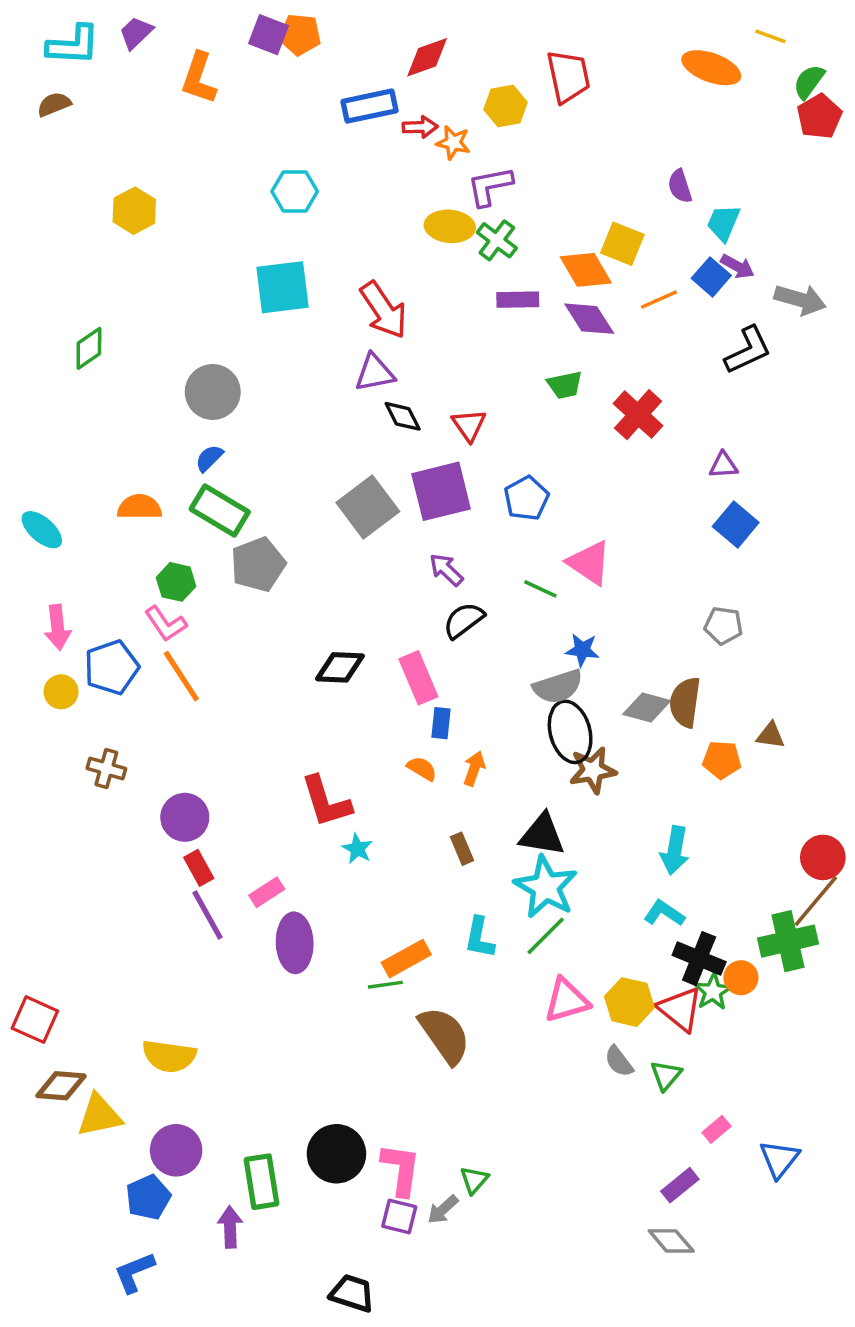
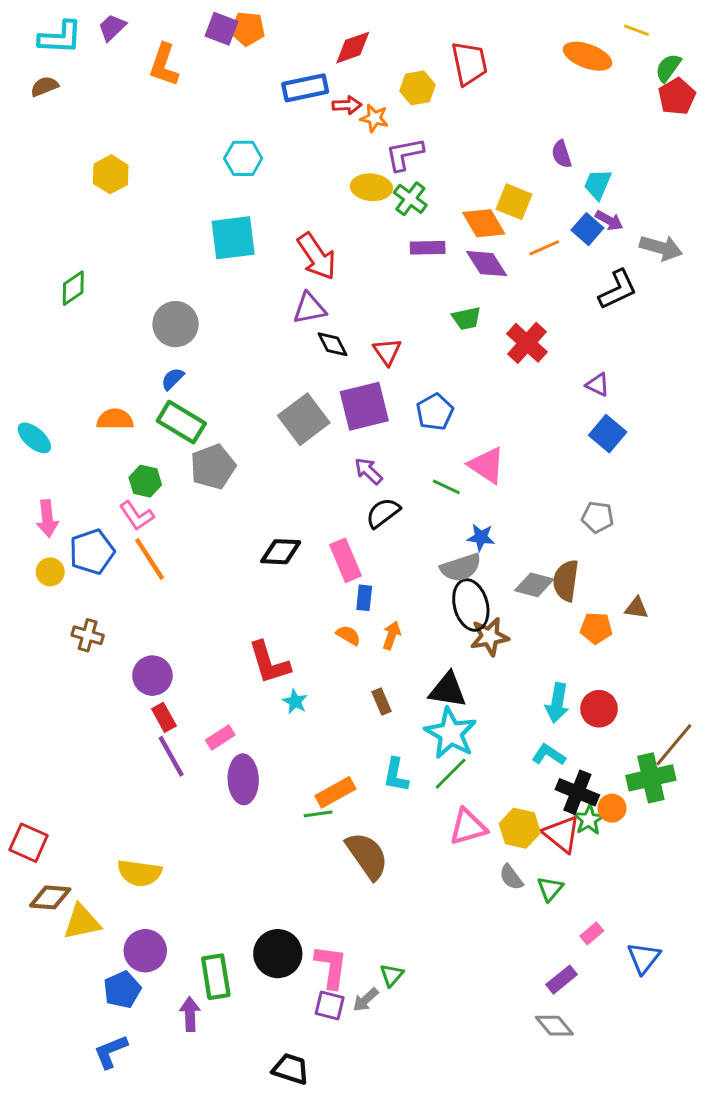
purple triangle: (723, 465) -> (598, 385), turned 30
red circle: (823, 857) -> (599, 709), moved

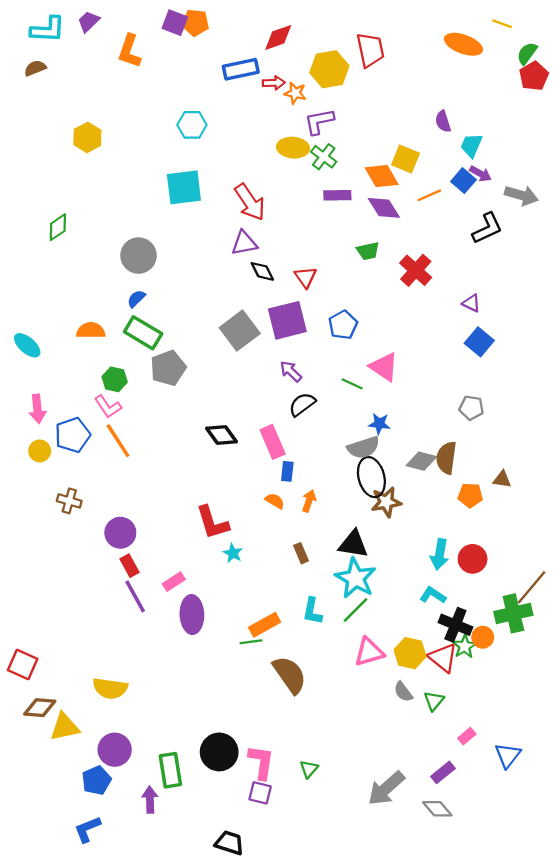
yellow hexagon: (418, 88) -> (329, 69), size x1.4
black diamond: (281, 552) -> (221, 435), turned 52
gray arrow: (366, 1000) -> (386, 788), moved, size x1.8

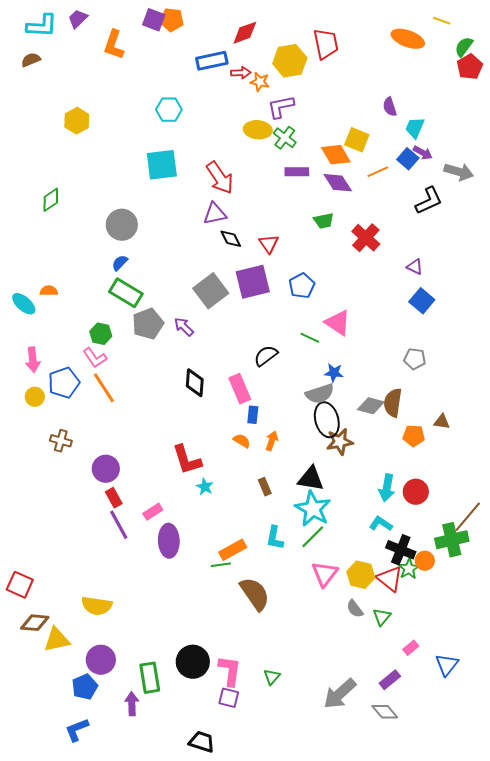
orange semicircle: (91, 331) -> (49, 291), moved, size x0.7
purple arrow: (291, 371) -> (184, 327), moved
black diamond: (221, 435) -> (195, 383), turned 40
pink triangle: (369, 652) -> (325, 574), turned -36

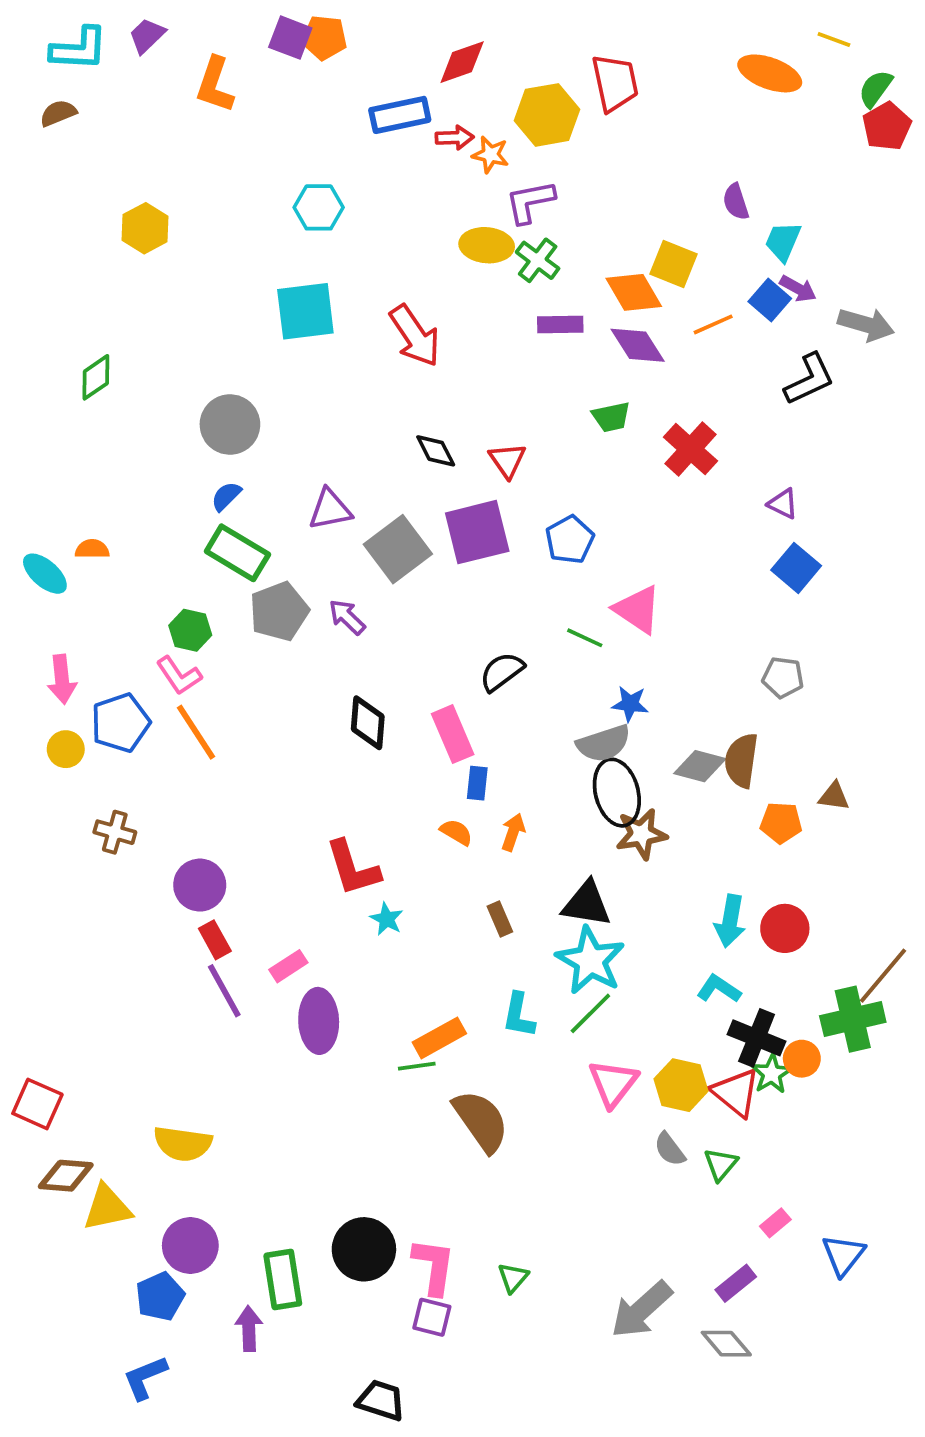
purple triangle: (215, 214) -> (330, 509), moved

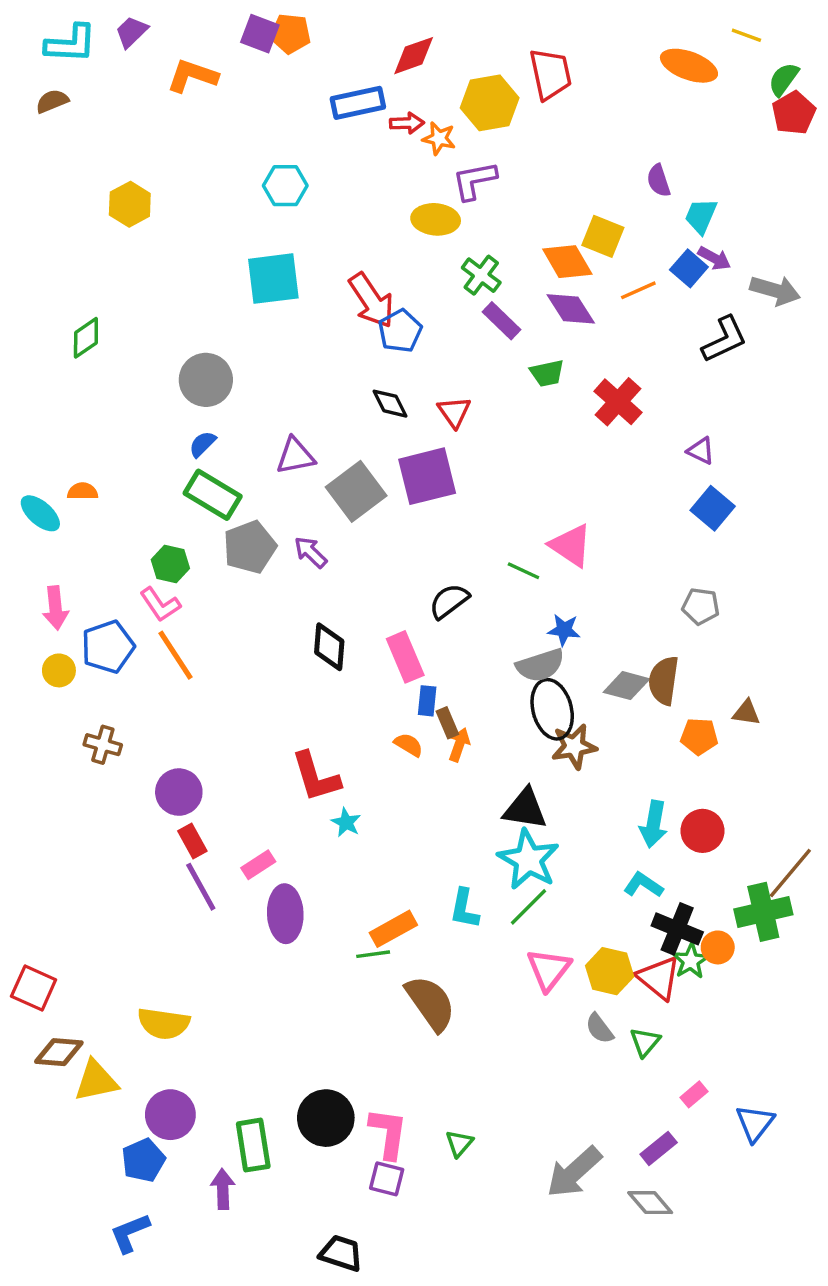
orange L-shape: (215, 85) -> (192, 76), turned 90
green cross: (538, 260) -> (481, 275), moved
purple rectangle: (560, 324) -> (501, 321), moved, turned 45
blue pentagon: (570, 540) -> (400, 331), moved
brown rectangle: (500, 919) -> (447, 723), moved

